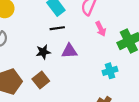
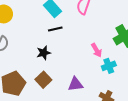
pink arrow: (101, 29) -> (97, 50), moved
purple triangle: (69, 51) -> (75, 84), moved

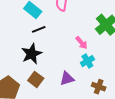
black star: (44, 53) -> (32, 54), size x1.5
cyan cross: (109, 66) -> (87, 61), moved

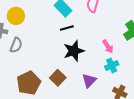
black star: (32, 54) -> (74, 51), moved
purple triangle: (67, 79) -> (89, 81), turned -35

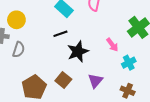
black line: (67, 28) -> (60, 34), moved
cyan cross: (112, 66) -> (129, 63), moved

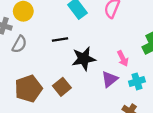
black line: (60, 34) -> (60, 40), moved
purple triangle: (95, 81) -> (110, 79), moved

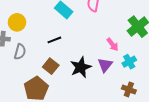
black star: (84, 59) -> (81, 67), moved
brown square: (62, 87) -> (51, 66), moved

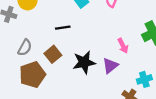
gray semicircle: (20, 52) -> (25, 48), moved
cyan cross: (129, 62) -> (144, 79), moved

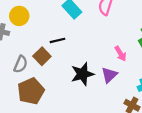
brown square: (53, 54) -> (42, 56), moved

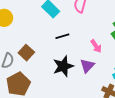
black line: (58, 40) -> (62, 36), moved

